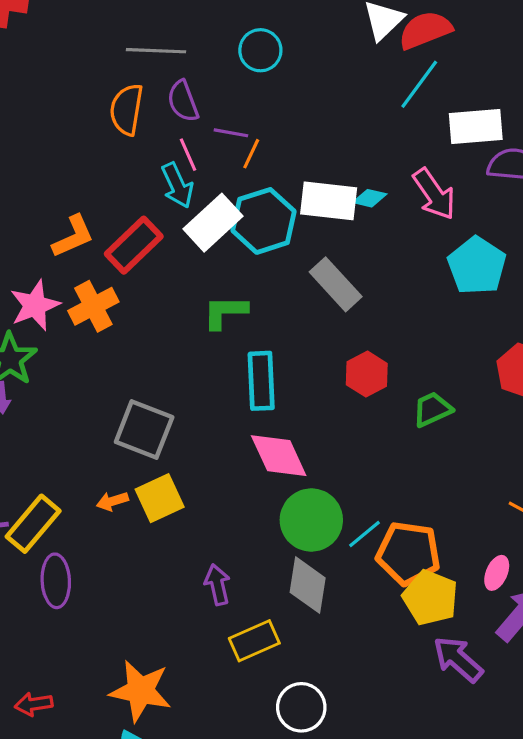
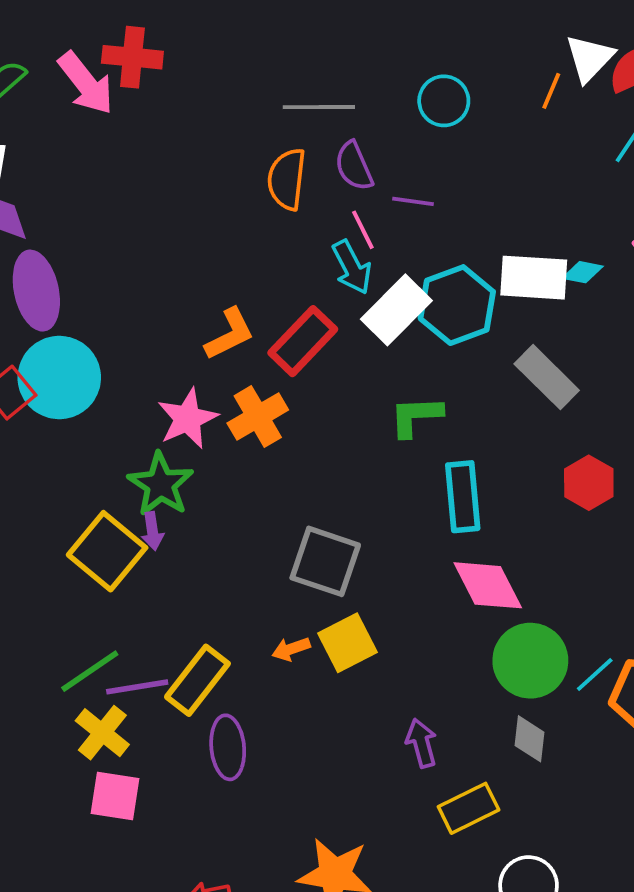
orange line: (251, 154) -> (551, 91), moved
gray diamond: (308, 585) -> (529, 739), size x0.7

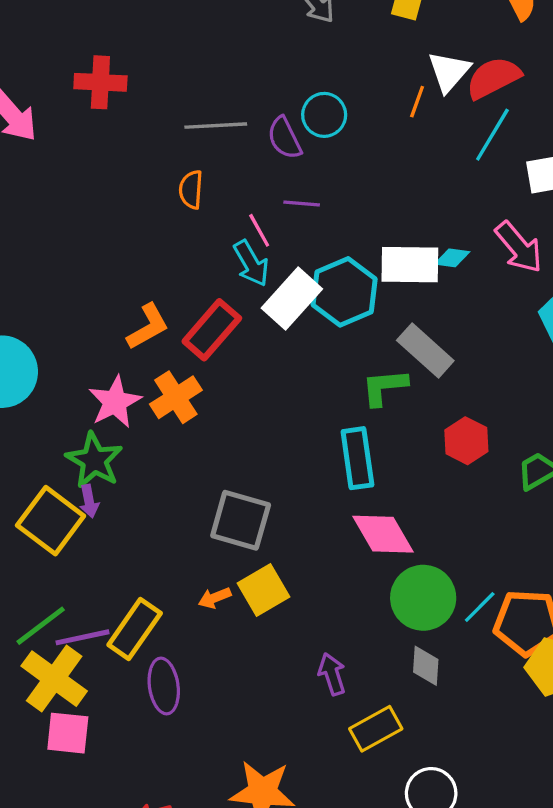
red cross: (132, 57) -> (100, 82), moved
purple semicircle: (354, 166) -> (284, 138), moved
orange semicircle: (287, 179) -> (191, 190), size x0.7
green L-shape: (416, 416) -> (384, 387), moved
yellow cross: (102, 733) -> (54, 679), size x1.4

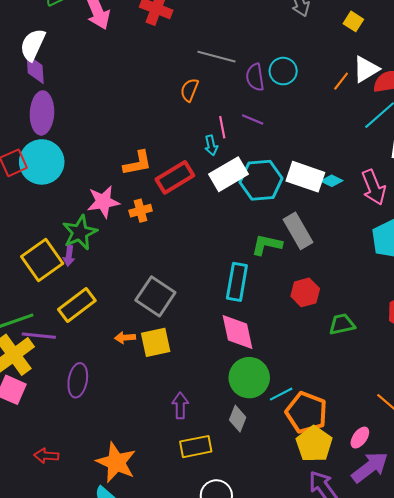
cyan arrow: (251, 263) -> (211, 145), size x0.7
orange cross: (176, 397) -> (141, 211), size x0.7
yellow rectangle: (135, 629) -> (77, 305), moved

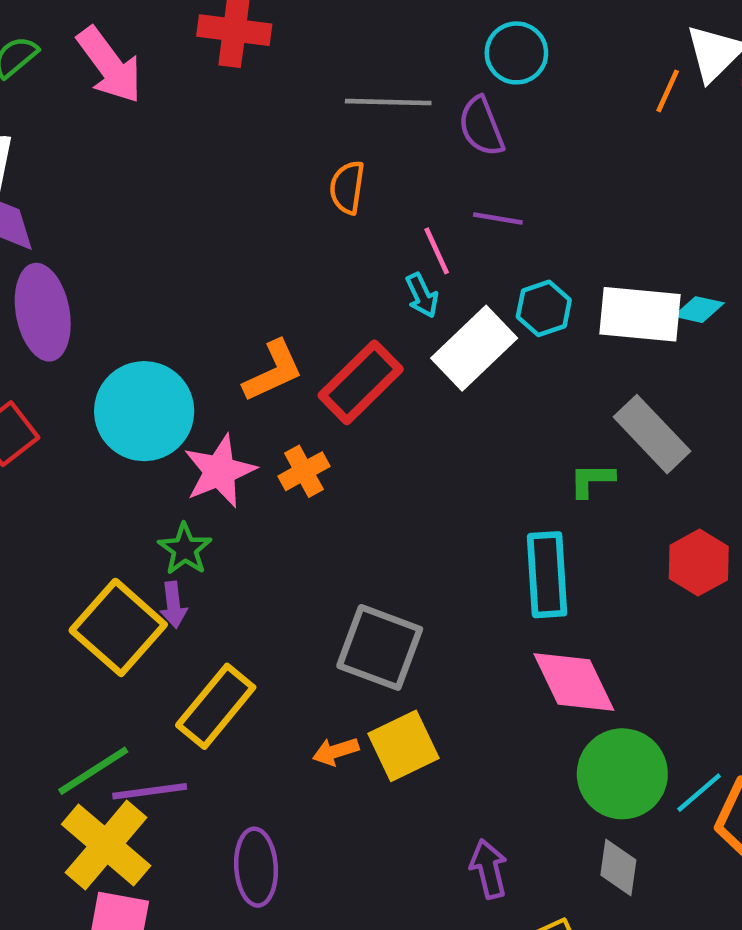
cyan circle: (283, 71) -> (516, 53), moved
cyan circle: (42, 162) -> (144, 411), moved
cyan hexagon: (261, 180) -> (544, 308), moved, size x0.6
green star: (80, 233) -> (185, 549), size x0.7
green L-shape: (267, 245) -> (592, 480), size x0.7

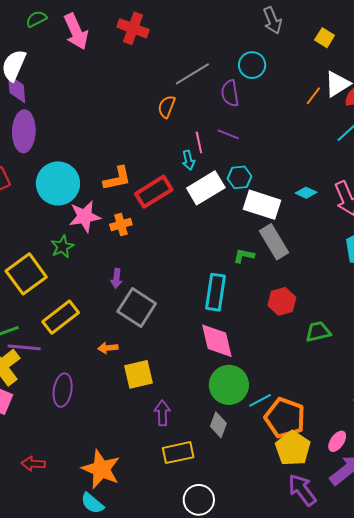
gray line: (388, 102) -> (192, 74), turned -45
white rectangle: (640, 314) -> (262, 205), moved
purple arrow: (173, 605) -> (116, 278), moved
yellow square: (404, 746) -> (138, 374), moved

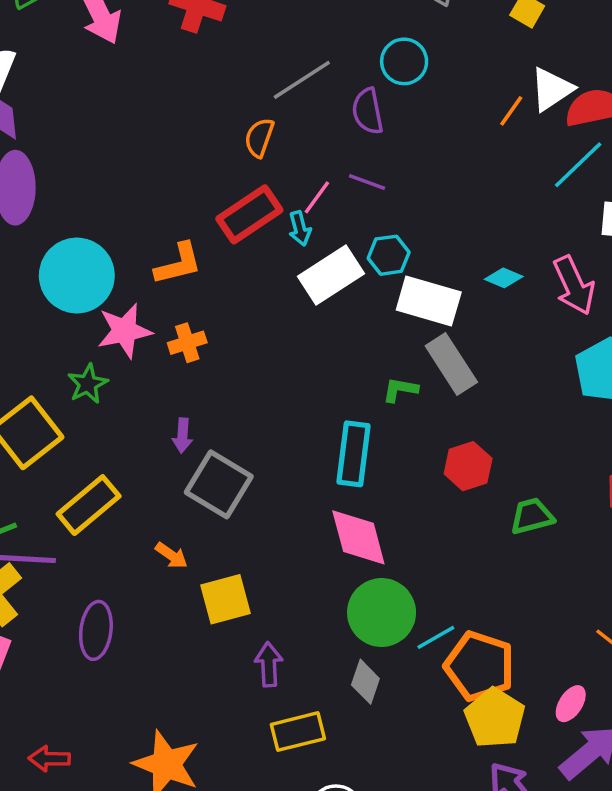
pink line: (199, 142) -> (317, 197), turned 50
red rectangle: (154, 192) -> (249, 214), moved
orange arrow: (108, 348) -> (171, 555), turned -138

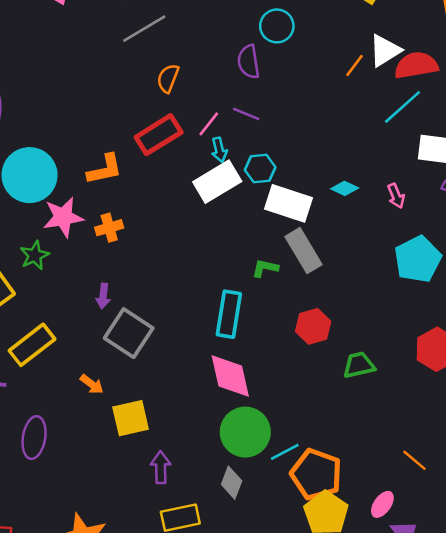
gray line: (302, 80) -> (144, 29), moved
cyan arrow: (300, 228) -> (219, 150), moved
pink arrow: (574, 285) -> (396, 196), size x0.6

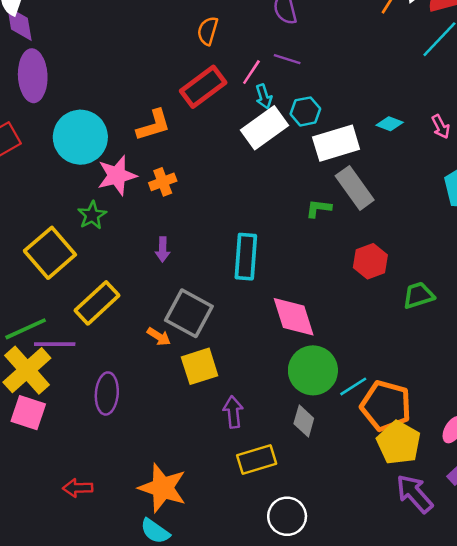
white rectangle: (288, 203) -> (336, 143), turned -30
cyan rectangle: (229, 314) -> (246, 257), moved
gray square: (129, 333) -> (189, 313), moved

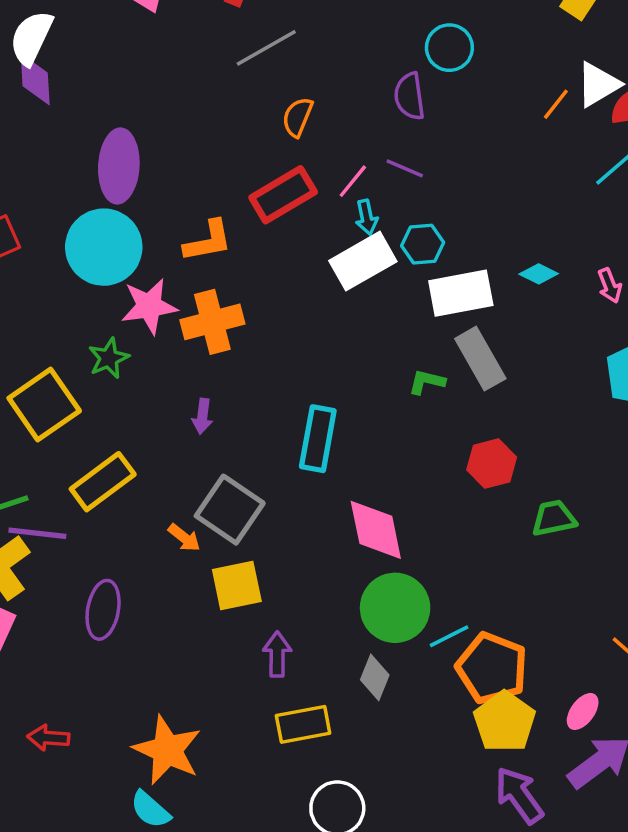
purple ellipse: (33, 76) -> (119, 166), moved
orange cross: (163, 182) -> (212, 322), size x1.6

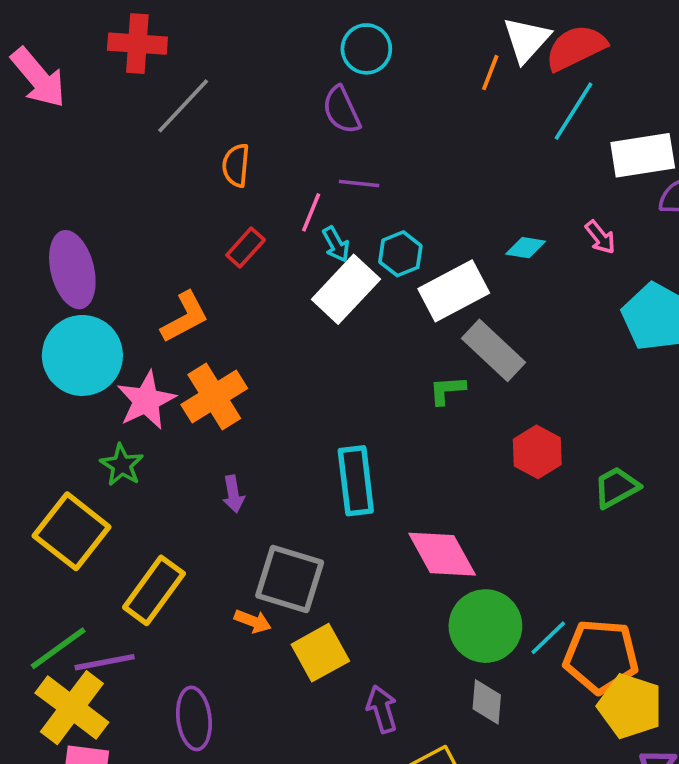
red rectangle: (283, 195) -> (246, 247), size x0.6

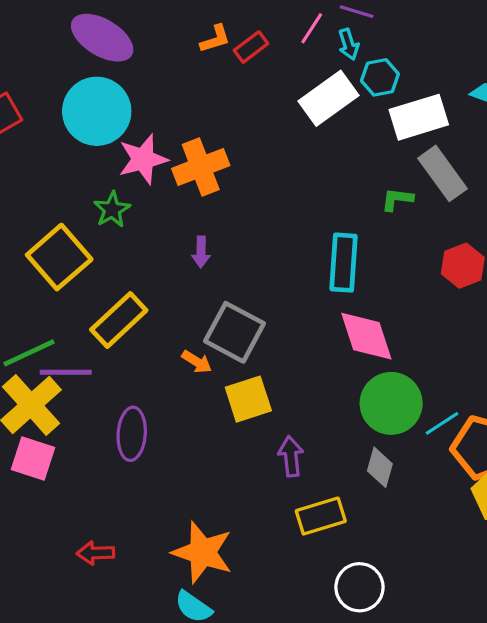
cyan arrow: (336, 244) -> (349, 44), moved
purple ellipse: (72, 270) -> (102, 38), turned -56
orange L-shape: (185, 317) -> (215, 39), moved, size x0.7
cyan rectangle: (356, 481) -> (343, 263), moved

